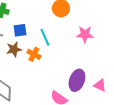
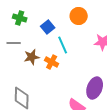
blue square: (20, 30) -> (48, 27), moved, turned -32

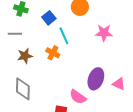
brown star: (32, 57) -> (25, 56), moved

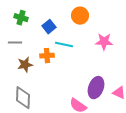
cyan line: (64, 36) -> (64, 45), turned -54
orange cross: (53, 53) -> (47, 56), moved, turned -32

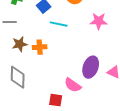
orange cross: (47, 56) -> (40, 47), moved

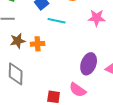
pink semicircle: (73, 85) -> (78, 90), moved

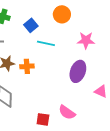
purple ellipse: (89, 64) -> (78, 71), moved

